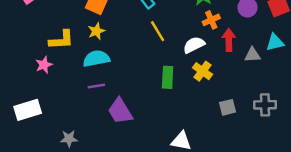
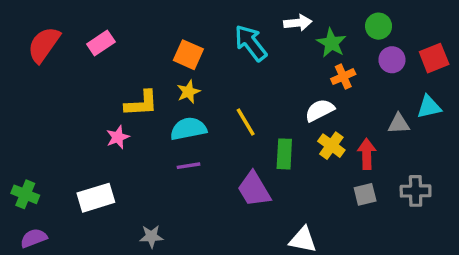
yellow line: (158, 31) -> (246, 122), moved
red arrow: (229, 40) -> (367, 154), moved
purple trapezoid: (120, 111) -> (254, 189), moved

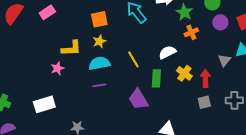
orange square: (188, 55) -> (99, 19), turned -36
white semicircle: (320, 110) -> (167, 52), moved
gray triangle: (399, 124) -> (224, 60), turned -48

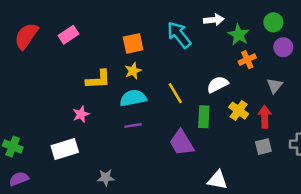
gray triangle: (224, 60) -> (275, 86), moved
pink star: (57, 68) -> (81, 114), moved

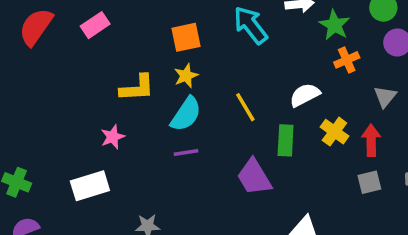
cyan semicircle: (133, 98) -> (186, 114), turned 135

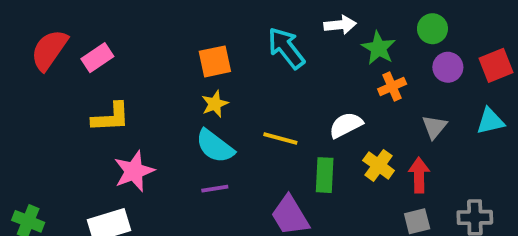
pink rectangle: (95, 25) -> (97, 58), moved
yellow L-shape: (137, 88) -> (111, 117), moved
yellow line: (245, 107) -> (280, 138), turned -44
cyan semicircle: (186, 114) -> (215, 146), turned 93
pink star: (113, 137) -> (134, 171), size x1.5

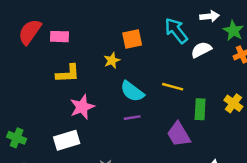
pink rectangle: (97, 58) -> (60, 37), turned 36
yellow star: (215, 104) -> (112, 60), moved
white semicircle: (346, 125) -> (201, 50), moved

